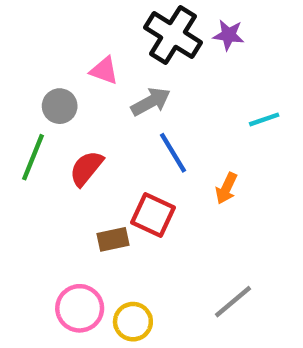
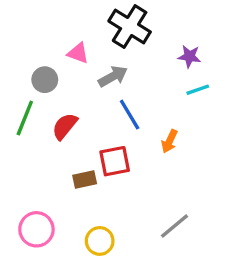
purple star: (229, 35) -> (189, 56), moved
red square: (153, 215) -> (115, 161), turned -36
pink circle: (80, 308) -> (36, 229), moved

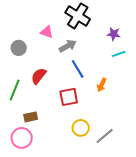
gray circle: (45, 80) -> (19, 48), moved
green line: (25, 118) -> (15, 90), moved
brown rectangle: (85, 179) -> (31, 117), moved
yellow circle: (100, 241) -> (81, 128), moved

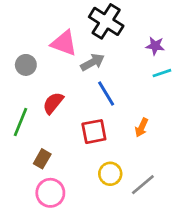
pink triangle: (47, 32) -> (64, 43), size x1.5
orange arrow: (102, 85) -> (142, 128), moved
brown rectangle: (31, 117) -> (42, 159), turned -48
pink circle: (22, 138) -> (50, 193), moved

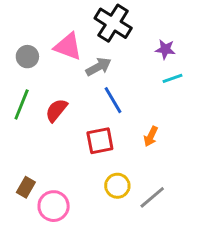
gray circle: (26, 65) -> (27, 57), moved
green line: (20, 122) -> (22, 104), moved
brown rectangle: (42, 159) -> (26, 187), moved

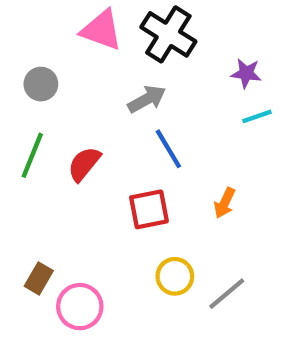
pink triangle: (68, 46) -> (101, 30), moved

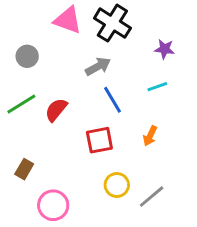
cyan line: (257, 116) -> (157, 87), moved
green line: (32, 155) -> (21, 104), turned 36
brown rectangle: (39, 278) -> (24, 169), moved

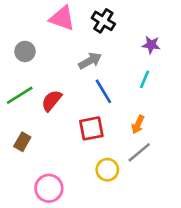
black cross: (112, 23) -> (103, 21), size x0.7
cyan line: (157, 87) -> (144, 79), turned -48
brown rectangle: (24, 169) -> (22, 142), moved
gray line: (152, 197) -> (139, 152), moved

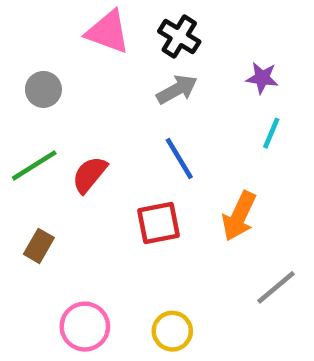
gray arrow: (90, 61) -> (177, 89), moved
cyan line: (144, 79) -> (271, 133), moved
orange arrow: (138, 125) -> (239, 216), size x1.5
gray line: (139, 152) -> (276, 287), moved
yellow circle: (107, 170) -> (172, 331), moved

